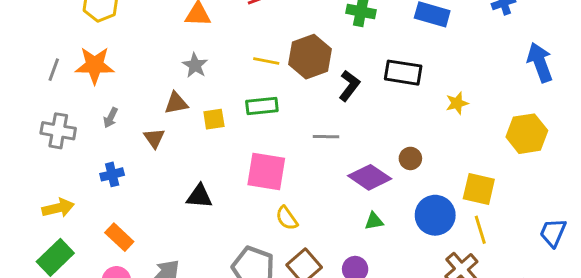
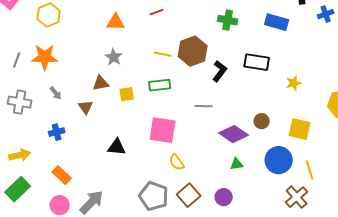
gray arrow: (111, 118) -> (56, 93), turned -64
yellow square: (479, 189) -> (300, 129), moved

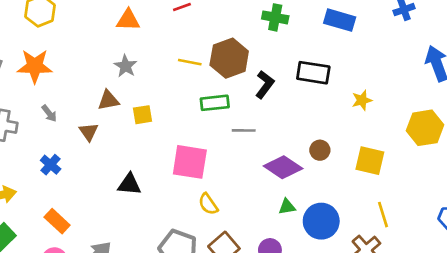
green rectangle: (160, 85) -> (215, 103), moved
blue cross: (57, 132) -> (51, 165), turned -35
blue circle: (279, 160) -> (321, 221), moved

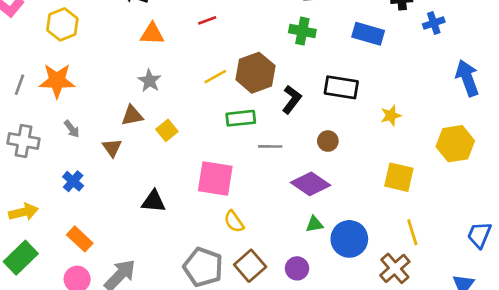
yellow line: (190, 62) -> (215, 77), turned -40
yellow square: (142, 115) -> (167, 130), turned -30
brown circle: (320, 150) -> (328, 141), moved

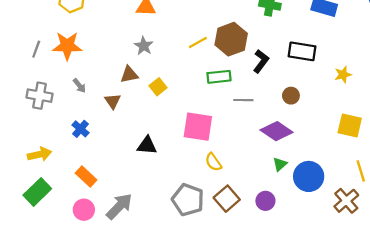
green triangle: (314, 224) -> (280, 164), turned -32

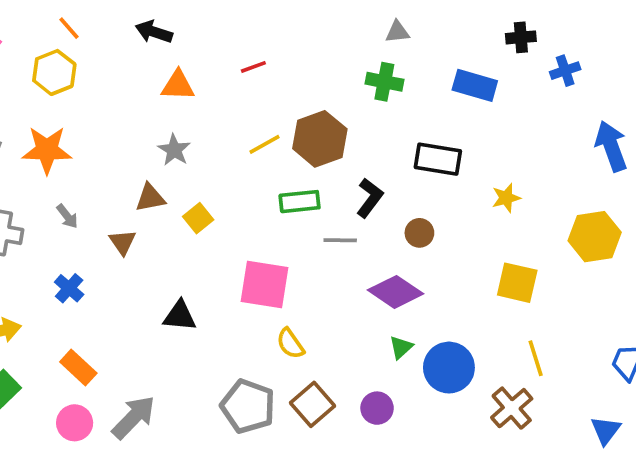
black L-shape: (261, 61) -> (370, 198), moved

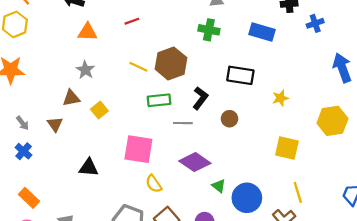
yellow line: (265, 144) -> (138, 67), turned 54
gray arrow: (67, 216) -> (22, 123), moved
purple diamond: (395, 292) -> (195, 162), moved
green triangle: (401, 347) -> (219, 186), turned -40

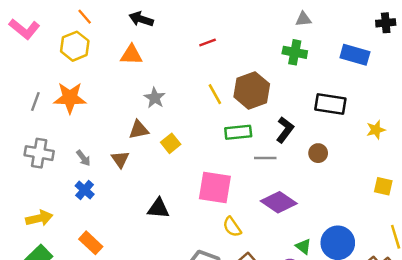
orange triangle: (87, 32) -> (131, 55), moved
yellow line: (138, 67) -> (215, 94), turned 36
yellow square: (287, 148) -> (383, 186), size x0.7
green triangle: (219, 186) -> (303, 246), moved

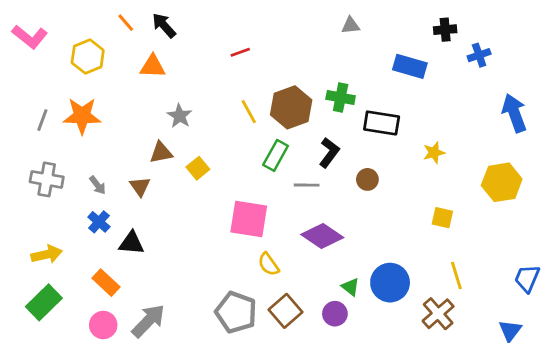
orange line: (85, 17) -> (126, 23), moved
black arrow: (141, 19) -> (164, 25), turned 30
green cross: (295, 52) -> (341, 98), moved
green rectangle: (238, 132) -> (276, 155), turned -55
black triangle: (158, 208) -> (131, 243), moved

